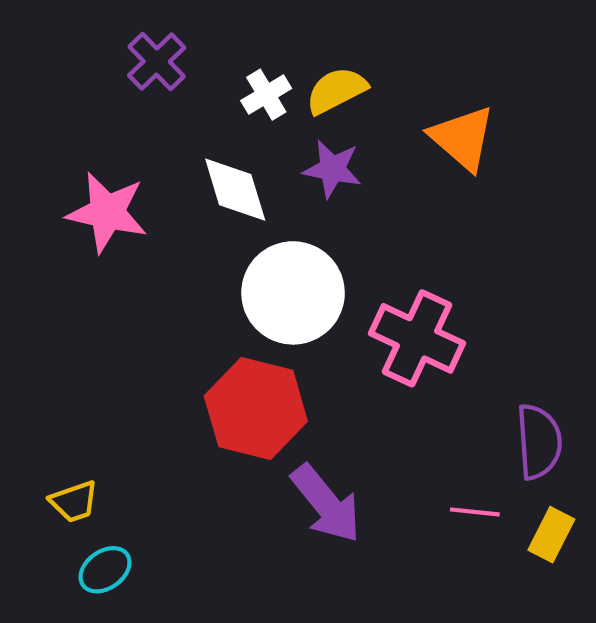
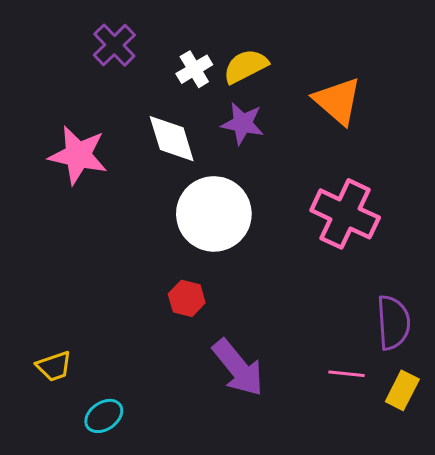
pink cross: (417, 338) -> (345, 214), moved
red hexagon: (256, 409) -> (187, 298), size x0.5
cyan ellipse: (105, 570) -> (104, 416), moved

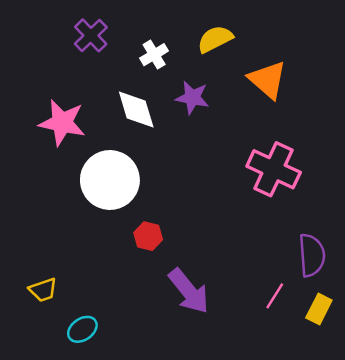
yellow semicircle: (246, 66) -> (215, 39), moved
white circle: (214, 214) -> (110, 180), moved
pink line: (347, 374) -> (275, 296), turned -64

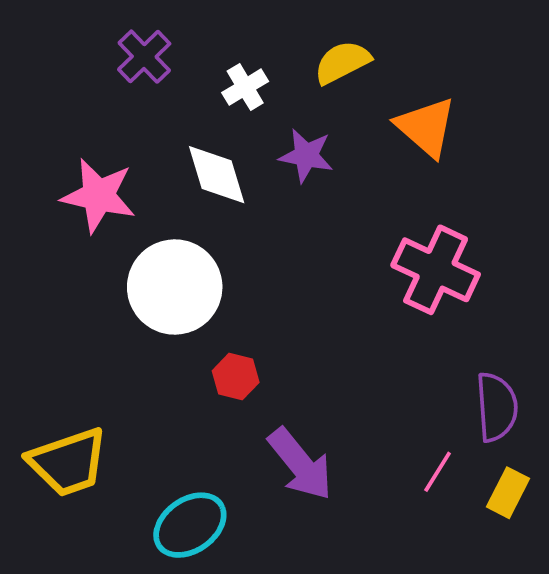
yellow trapezoid: (43, 290) -> (68, 462), size x1.8
cyan ellipse: (82, 329) -> (190, 525), moved, size x1.5

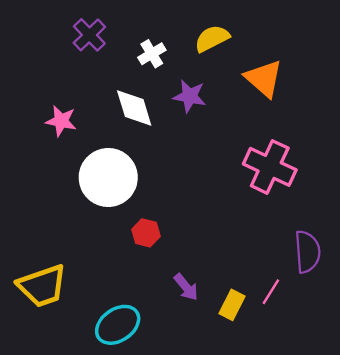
pink star: (98, 196) -> (61, 121), size x0.7
purple arrow: (300, 464) -> (186, 287), size x0.6
yellow rectangle: (508, 493) -> (232, 305), moved

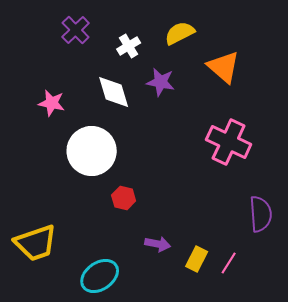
purple arrow: (186, 287) -> (158, 244), turned -40
pink line: (271, 292) -> (229, 263), moved

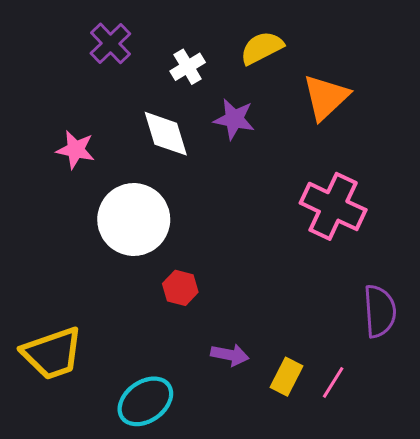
orange triangle: (224, 67) -> (326, 97), turned 36

